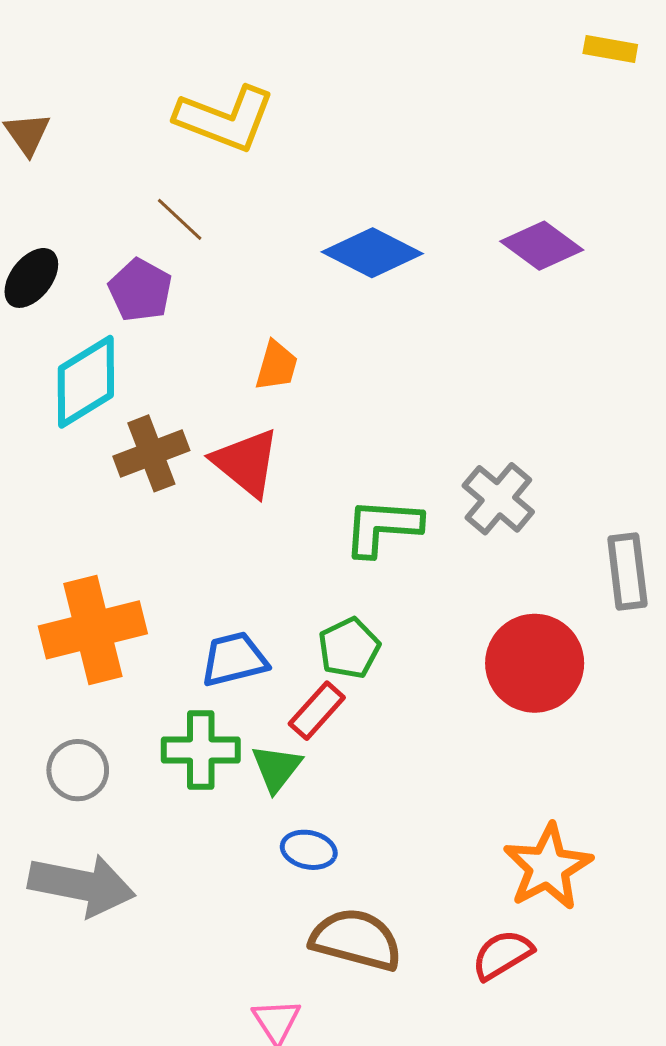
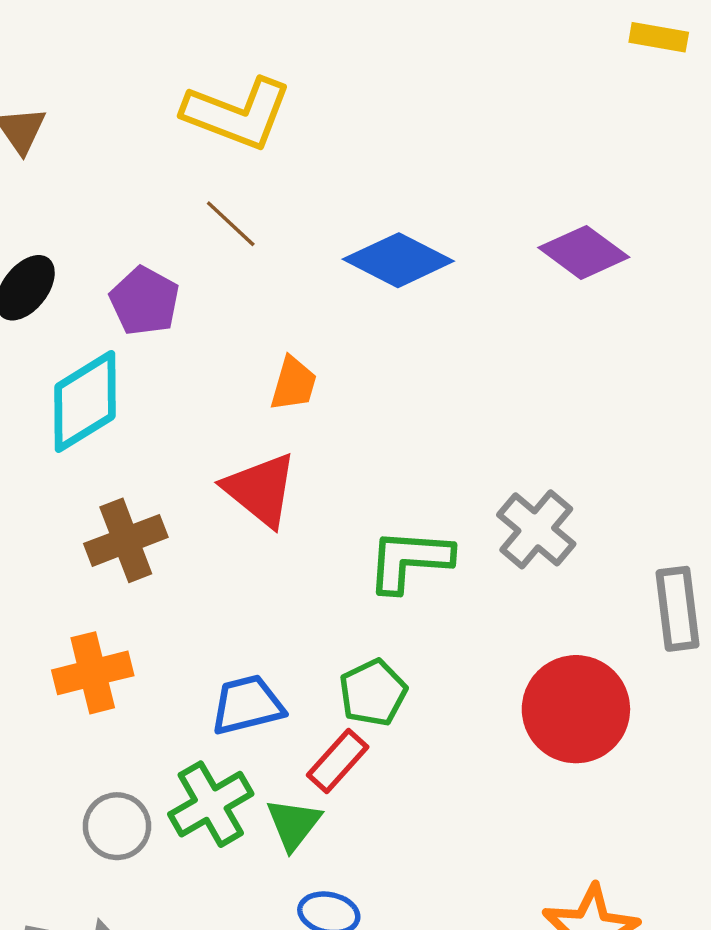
brown line: (180, 219) -> (231, 224), moved
brown cross: (151, 453) -> (126, 540), moved
orange cross: (93, 630) -> (93, 673), size x0.7
green cross: (201, 750) -> (211, 804), turned -30
gray circle: (78, 770) -> (117, 826), moved

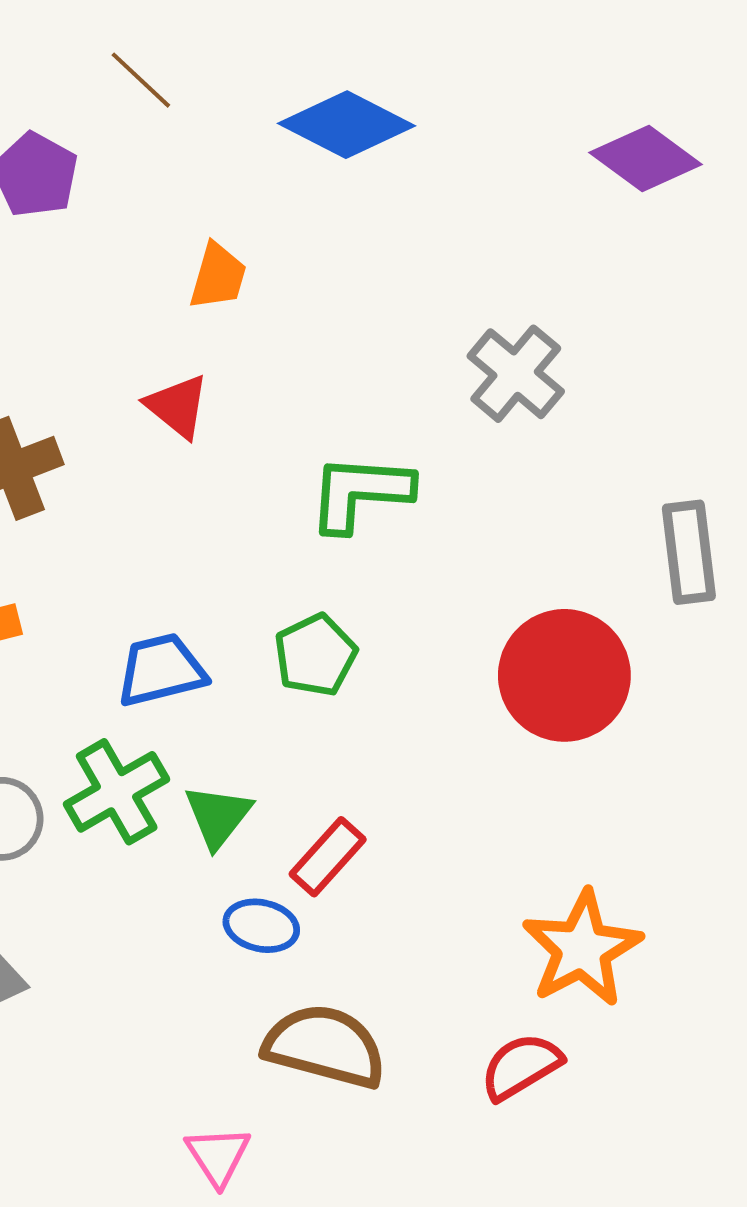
purple diamond: (584, 252) -> (646, 159), moved
red triangle: (260, 490) -> (177, 406), size x0.7
gray cross: (536, 529) -> (516, 374), moved
red rectangle: (338, 761) -> (328, 857), moved

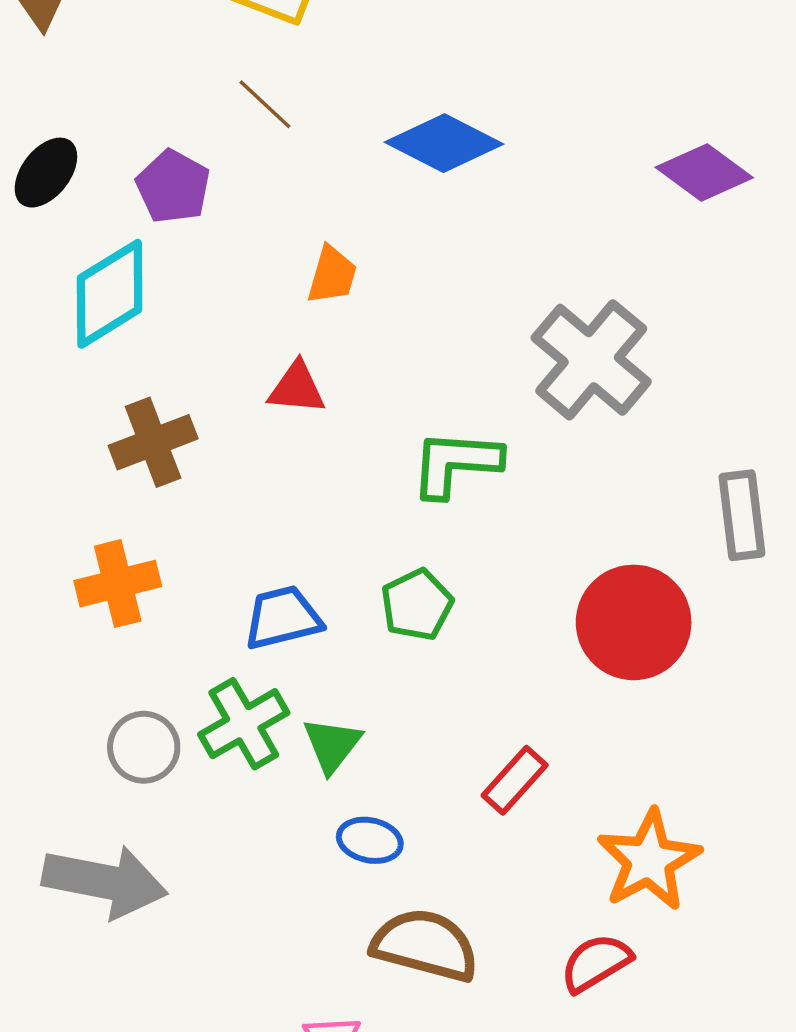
gray cross: (516, 374) -> (591, 360), size x1.4
red triangle: (177, 406) -> (297, 388), turned -34
red rectangle: (328, 857) -> (515, 780), moved

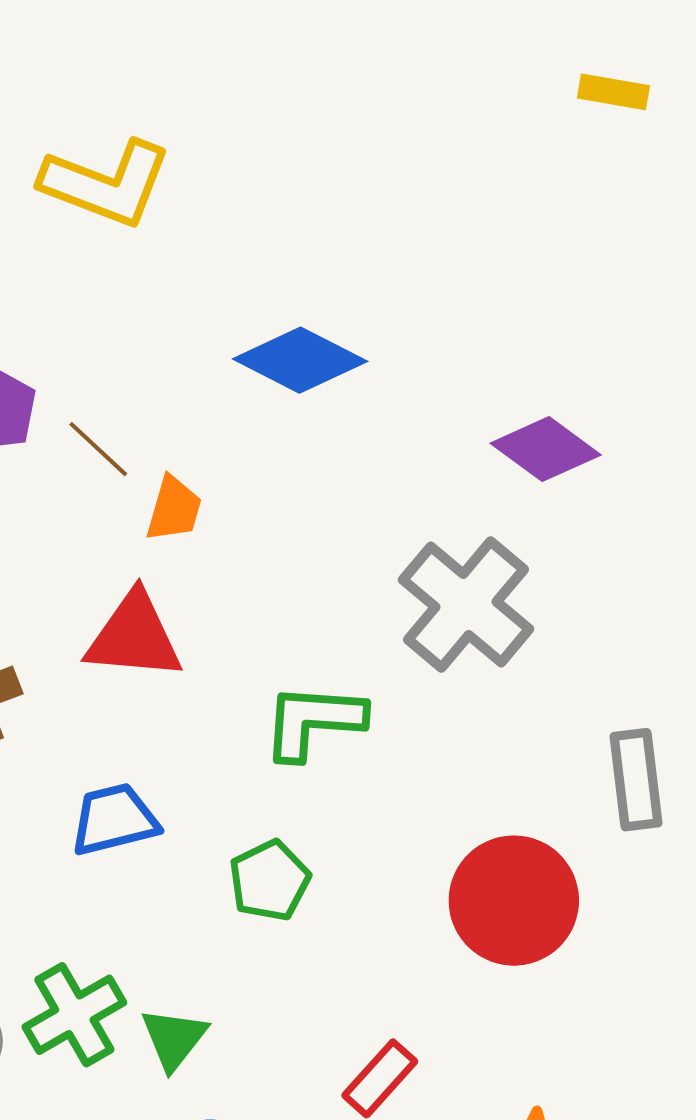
brown line: (265, 104) -> (98, 449), moved
purple diamond: (704, 173) -> (546, 449), moved
red triangle: (297, 388) -> (134, 636), size x1.5
blue trapezoid: (283, 618) -> (114, 820), moved

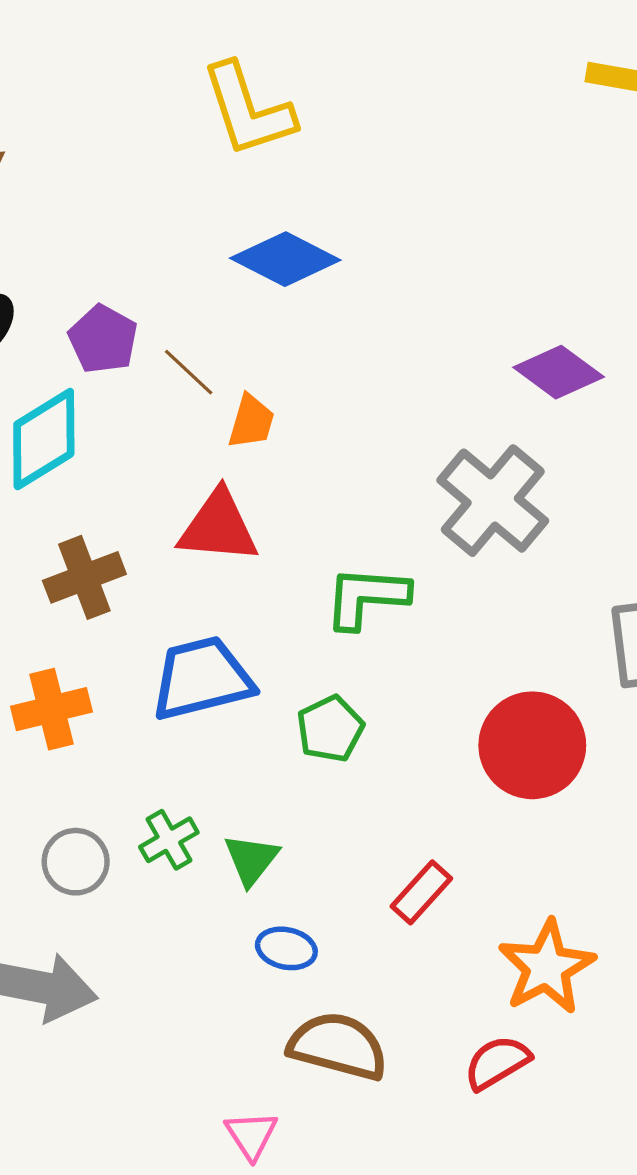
yellow L-shape: (106, 184) -> (248, 110), moved, turned 51
blue diamond: (300, 360) -> (285, 259), moved
blue trapezoid: (114, 820) -> (202, 678), size x1.4
green cross: (74, 1015) -> (169, 840), size x0.7

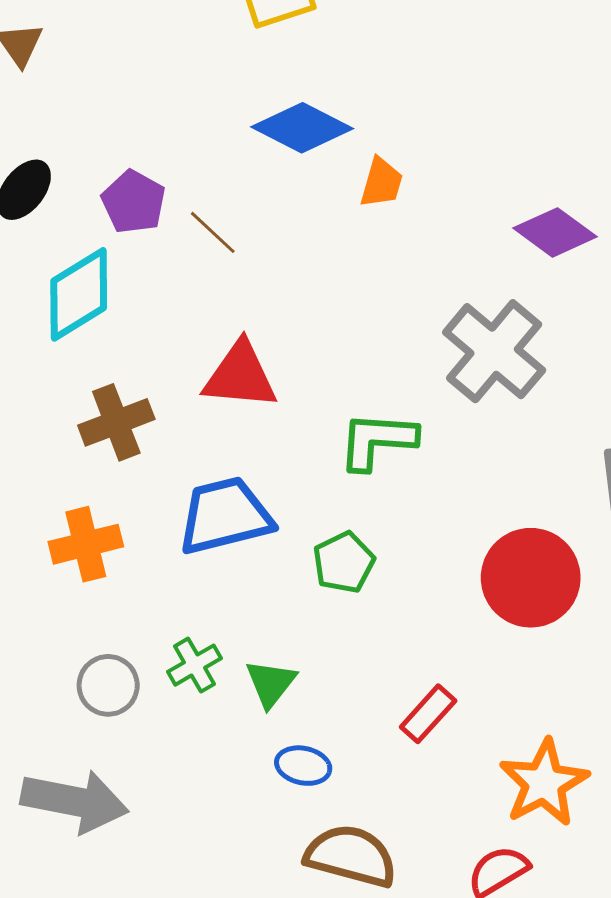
orange trapezoid: (251, 422) -> (381, 183), moved

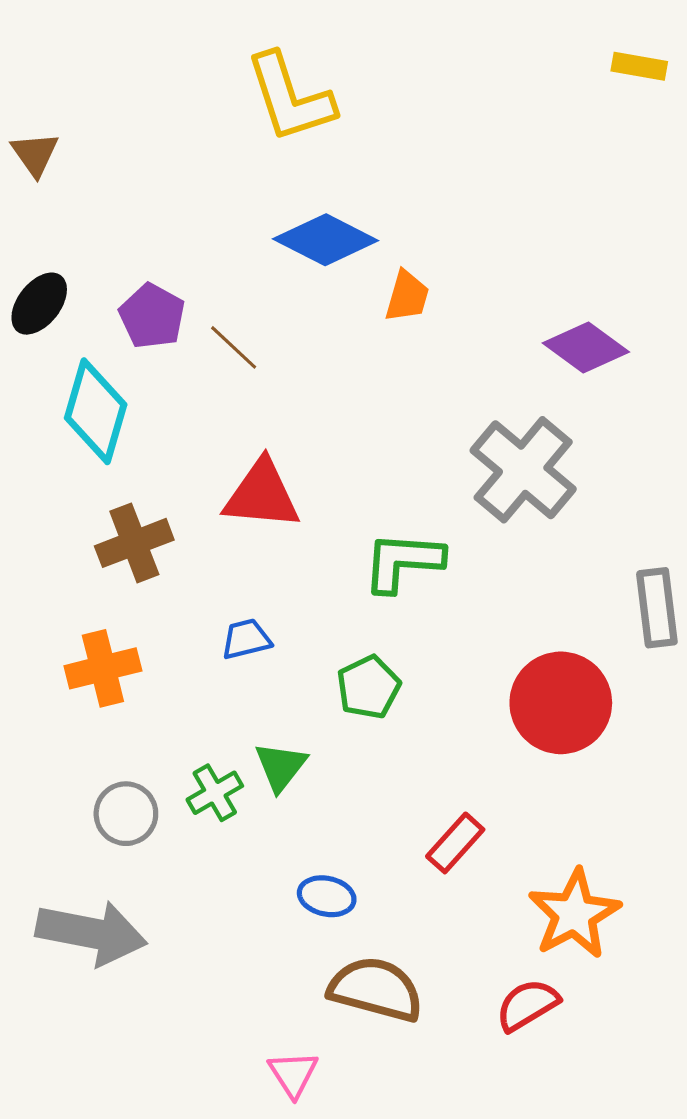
cyan diamond: (79, 294) -> (96, 411), turned -42
blue trapezoid: (225, 516) -> (246, 639), size x0.5
green triangle: (271, 683) -> (281, 767), moved

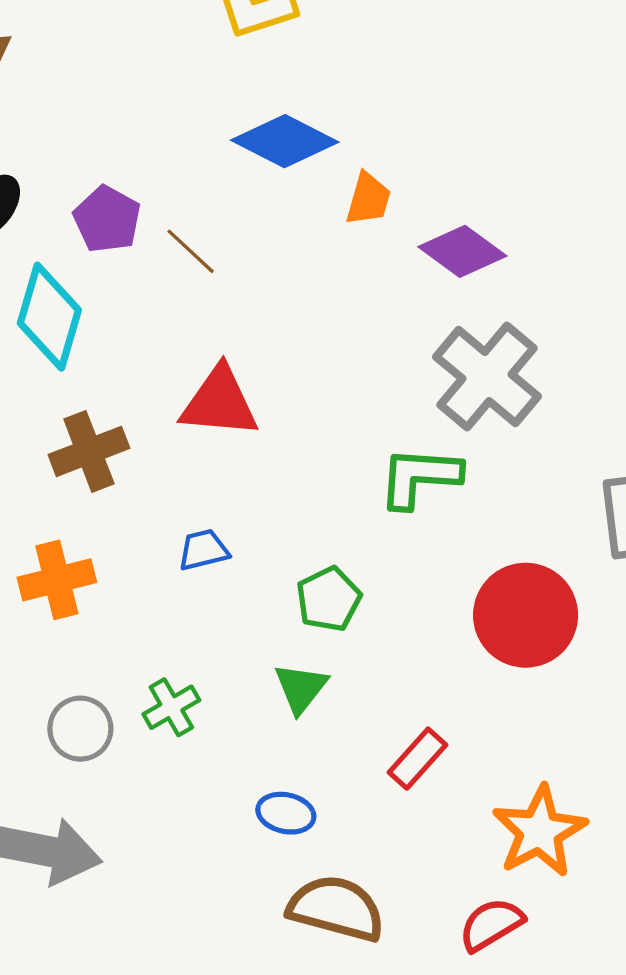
purple diamond: (586, 347) -> (462, 251), moved
green L-shape: (403, 562) -> (420, 477), moved
green triangle: (281, 767) -> (301, 688), moved

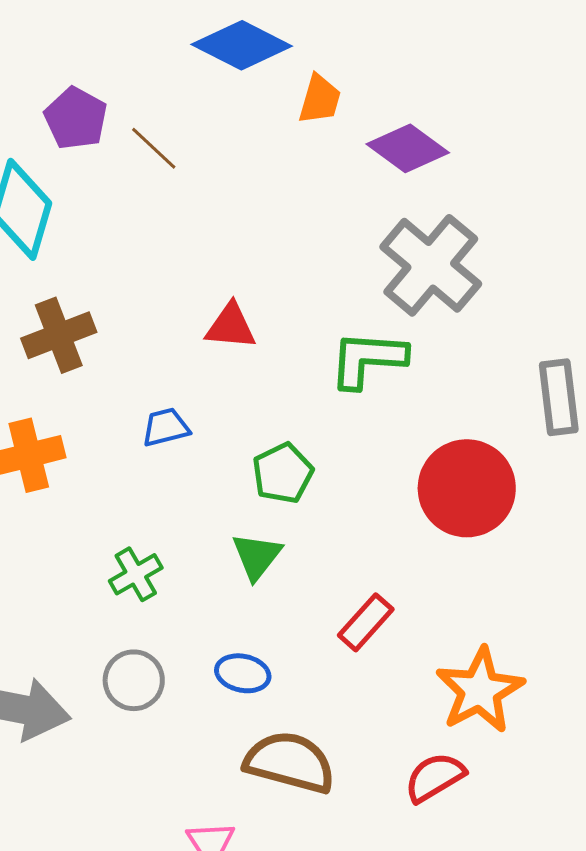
red triangle: (219, 402) -> (231, 326), moved, size x0.7
gray circle: (80, 729) -> (134, 680), moved

